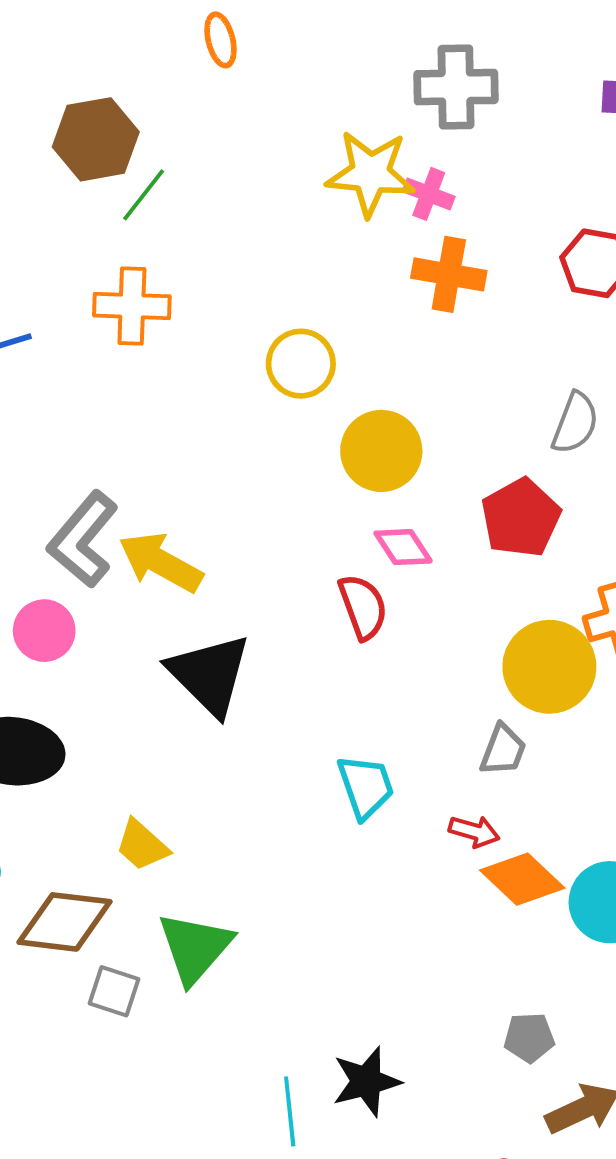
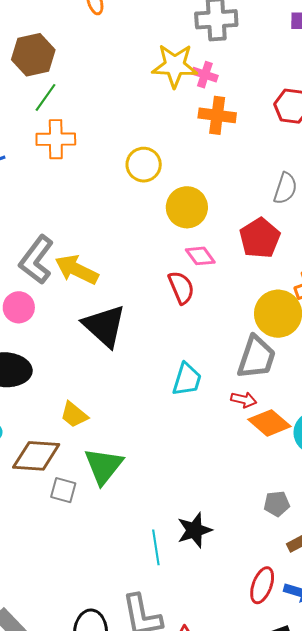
green line: (144, 195) -> (46, 97), moved
gray trapezoid: (503, 750) -> (256, 357), size x1.6
cyan trapezoid: (366, 787) -> (187, 379), turned 39

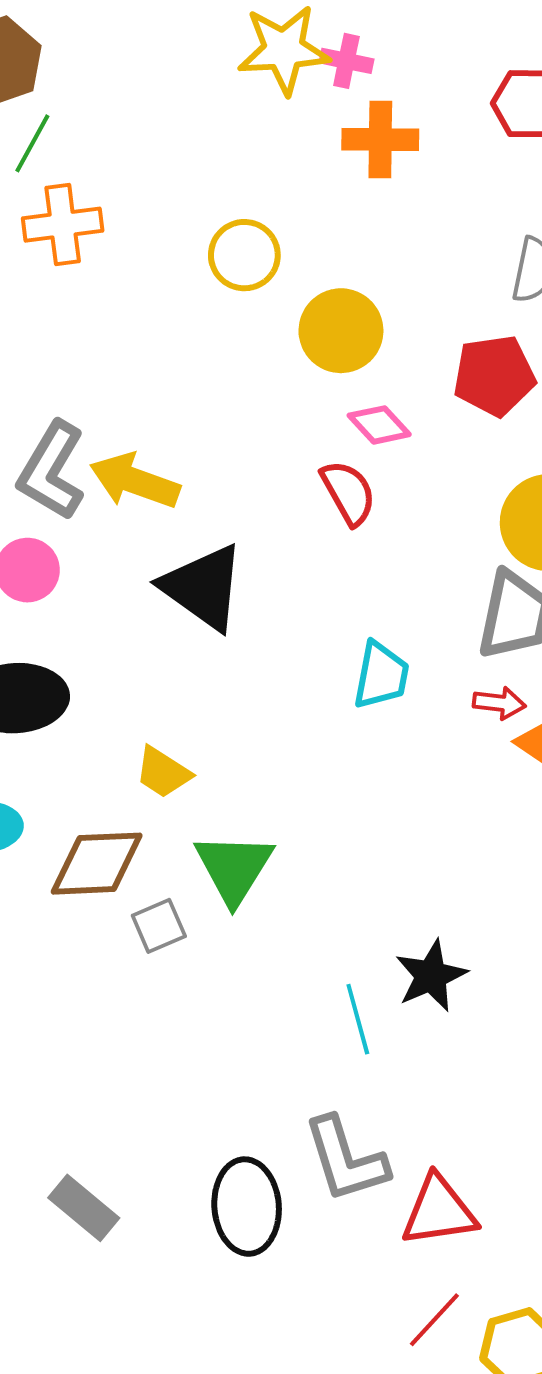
red pentagon: (260, 238) -> (494, 376), turned 30
gray square: (63, 490) -> (159, 926), turned -32

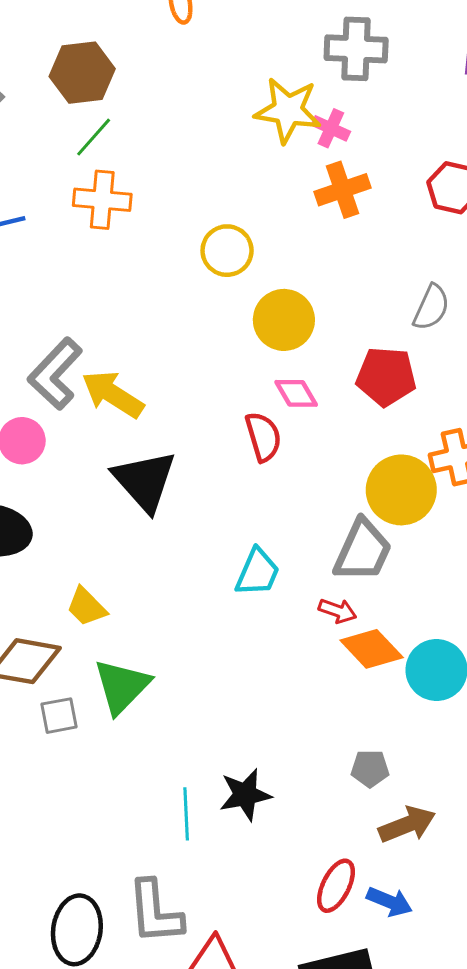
orange cross: (380, 139) -> (342, 190), turned -32

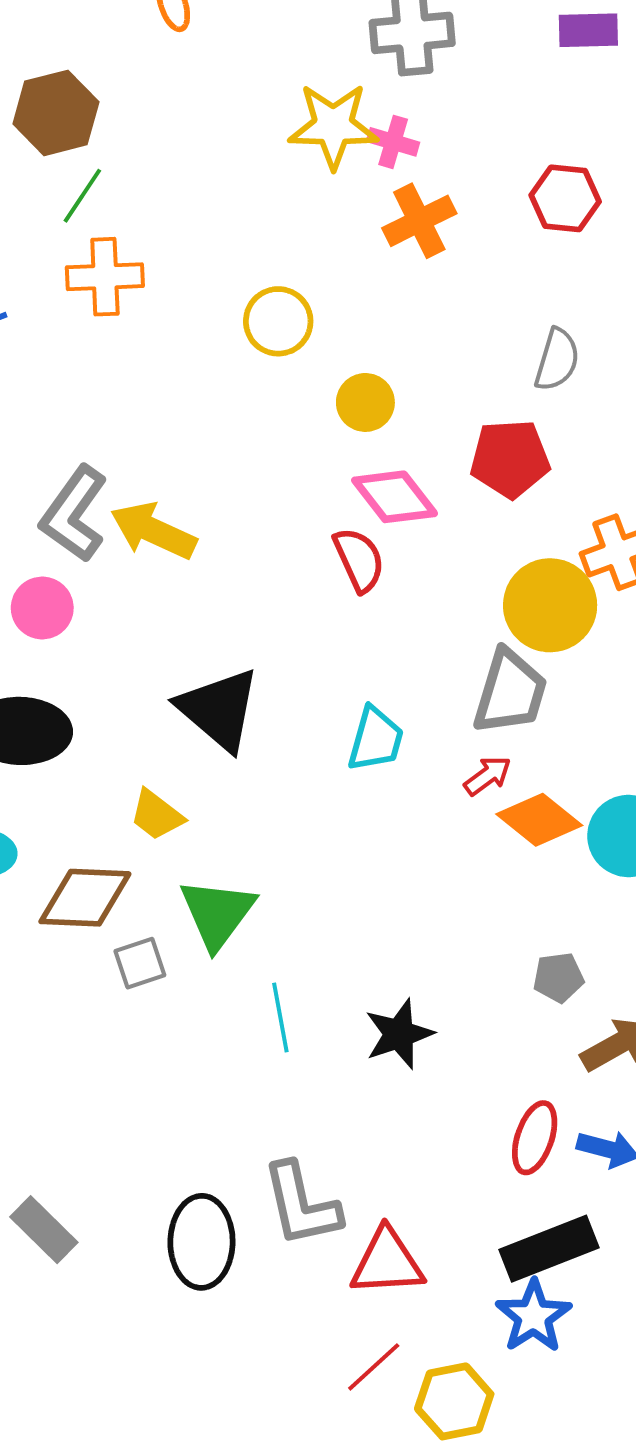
yellow circle: (284, 320) -> (365, 402), size x0.7
pink diamond: (296, 393) -> (395, 497), size x1.4
black triangle: (145, 481) -> (219, 709), moved
red arrow: (337, 611) -> (488, 776), turned -48
cyan line: (186, 814) -> (280, 1017), moved

